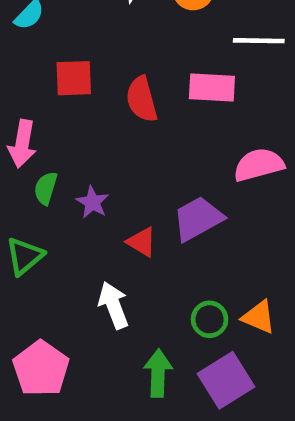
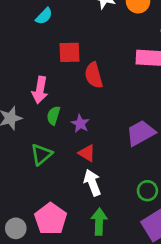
red semicircle: (142, 99) -> (94, 75), moved
red triangle: (142, 242) -> (87, 153), moved
green arrow: (158, 373) -> (99, 222), moved

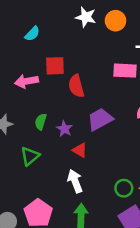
pink arrow: (40, 90) -> (26, 81), moved, turned 70
purple trapezoid: (141, 133) -> (100, 119), moved
red triangle: (87, 153) -> (80, 150), moved

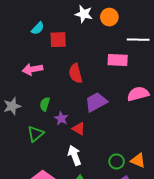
red square: (55, 66) -> (58, 40), moved
purple star: (64, 129) -> (61, 118), moved

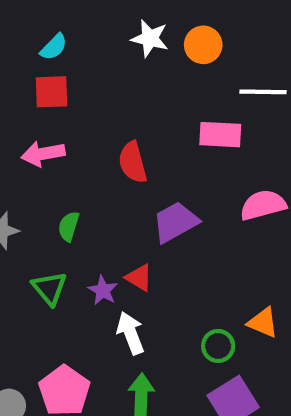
cyan semicircle: (38, 28) -> (54, 47), moved
red square: (58, 40) -> (52, 92), moved
purple star: (61, 118) -> (103, 290), moved
green triangle: (36, 134) -> (49, 288), turned -30
orange triangle: (138, 160) -> (263, 322), moved

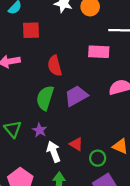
red square: (52, 92) -> (31, 30), moved
green semicircle: (69, 226) -> (45, 98), moved, size x1.6
red triangle: (139, 278) -> (76, 144), moved

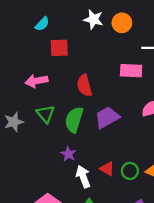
green triangle: (13, 129) -> (46, 114), moved
green circle: (98, 158) -> (130, 171), moved

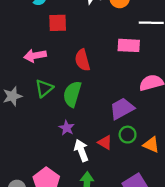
green triangle: (46, 114) -> (44, 88), turned 30
purple trapezoid: (107, 117) -> (122, 109), moved
green circle: (130, 171) -> (128, 135), moved

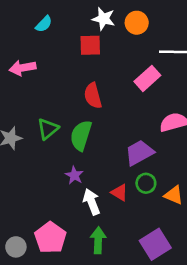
red square: (58, 23) -> (90, 45), moved
pink rectangle: (129, 45) -> (147, 78), turned -45
pink arrow: (35, 56) -> (23, 68), moved

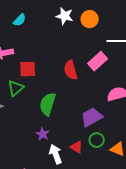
red square: (90, 45) -> (28, 69), moved
red semicircle: (93, 96) -> (71, 70), moved
green triangle: (48, 129) -> (16, 88), moved

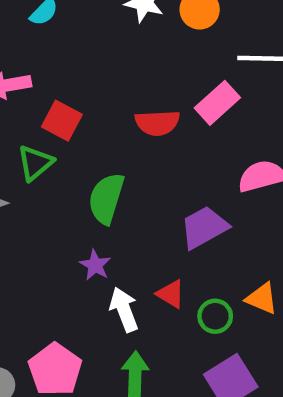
red square: (28, 69) -> (62, 121), turned 30
red semicircle: (71, 70) -> (157, 123), turned -78
green circle: (97, 140) -> (215, 316), moved

